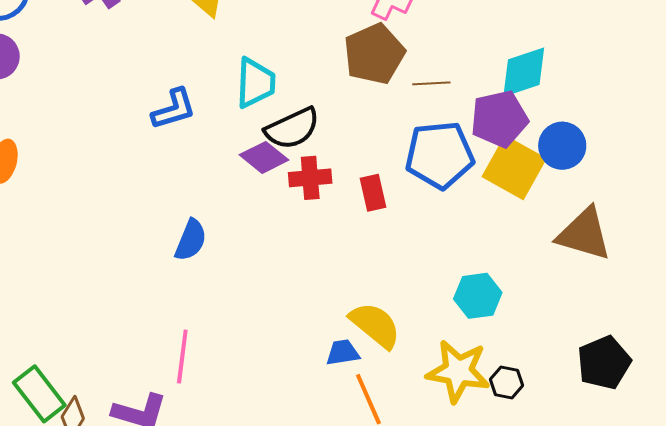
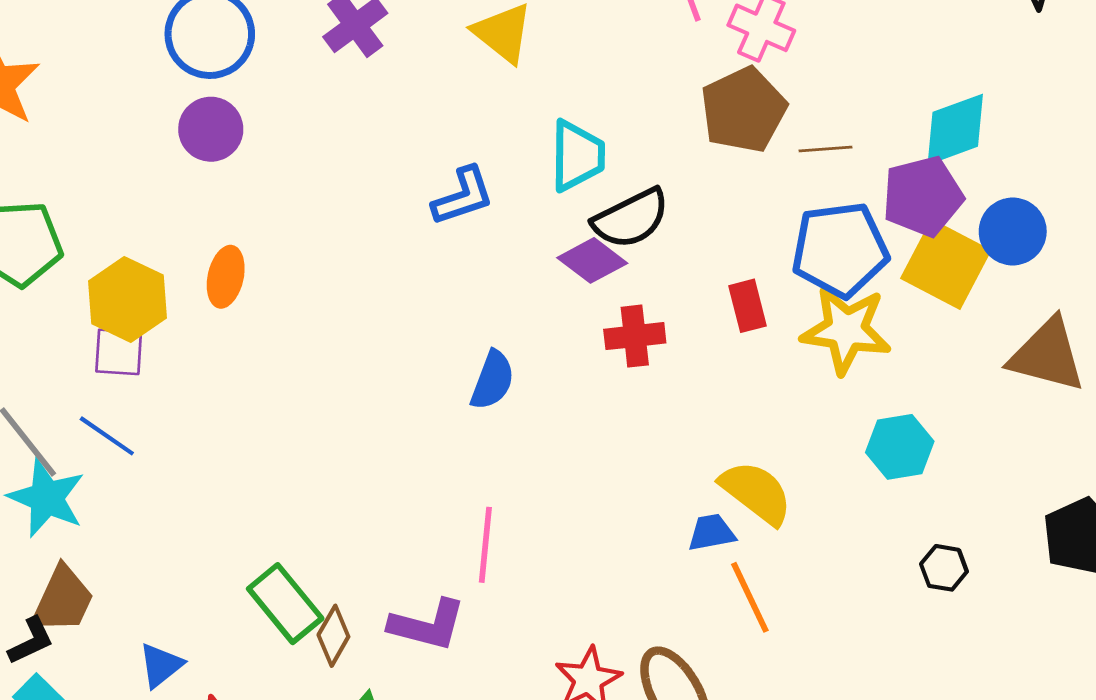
red cross: (310, 178) -> (635, 336), moved
yellow star: (458, 371) -> (846, 330), moved

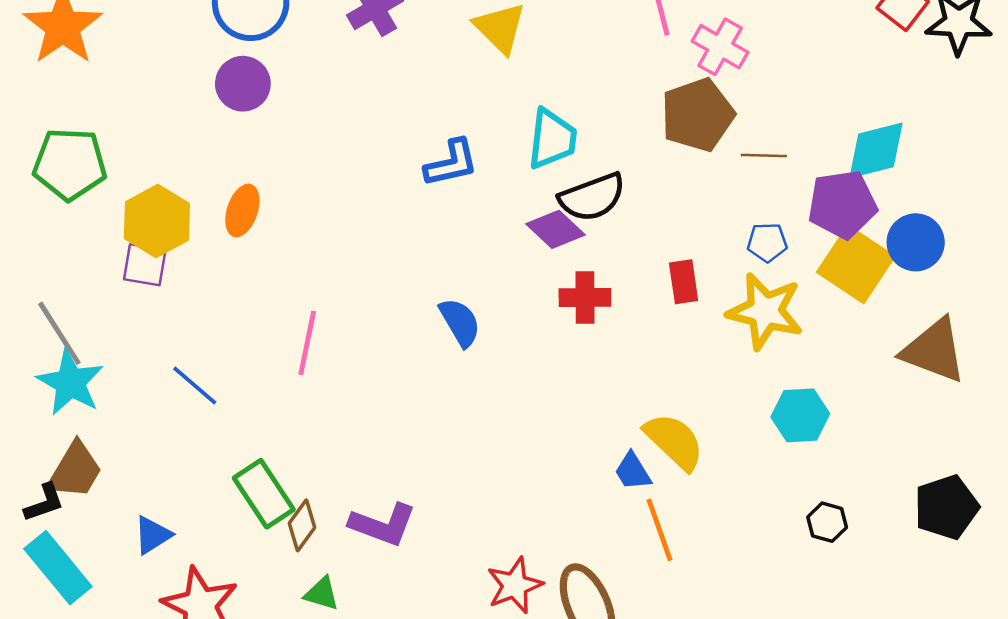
blue pentagon: (840, 250) -> (767, 242), size x0.5
blue semicircle: (492, 380) -> (460, 322), turned -57
blue line: (107, 436) -> (195, 386), moved
blue trapezoid: (712, 533) -> (633, 471), turned -117
pink line: (485, 545) -> (307, 343), moved

